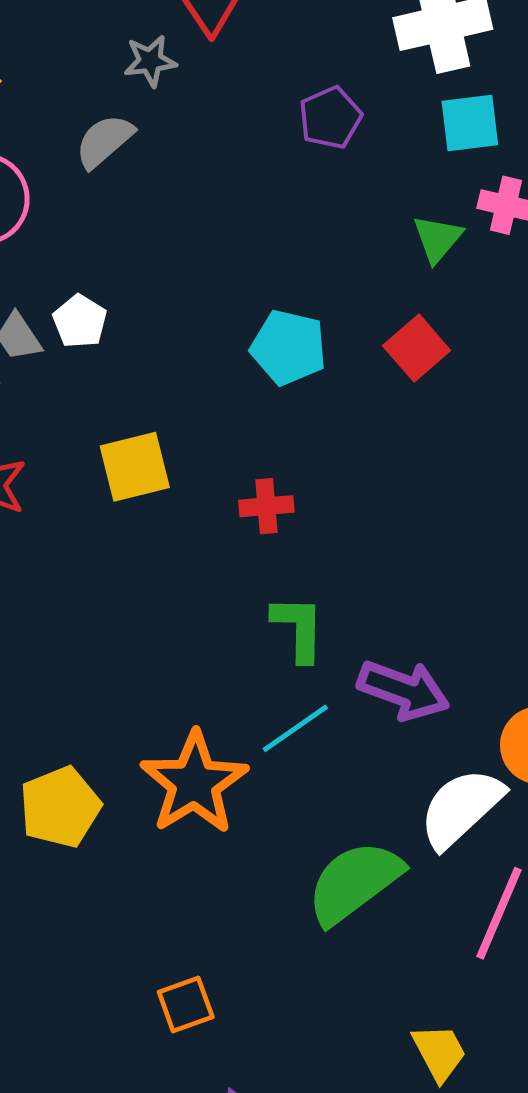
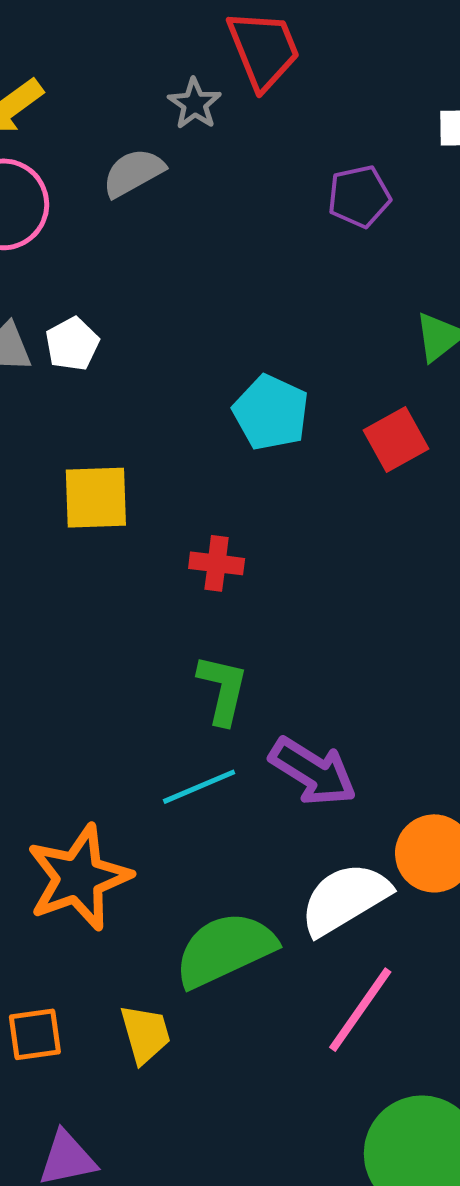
gray star: (150, 61) -> (195, 104), turned 30
orange star: (194, 783) -> (79, 878), moved
yellow trapezoid: (439, 1052) -> (145, 1034), moved

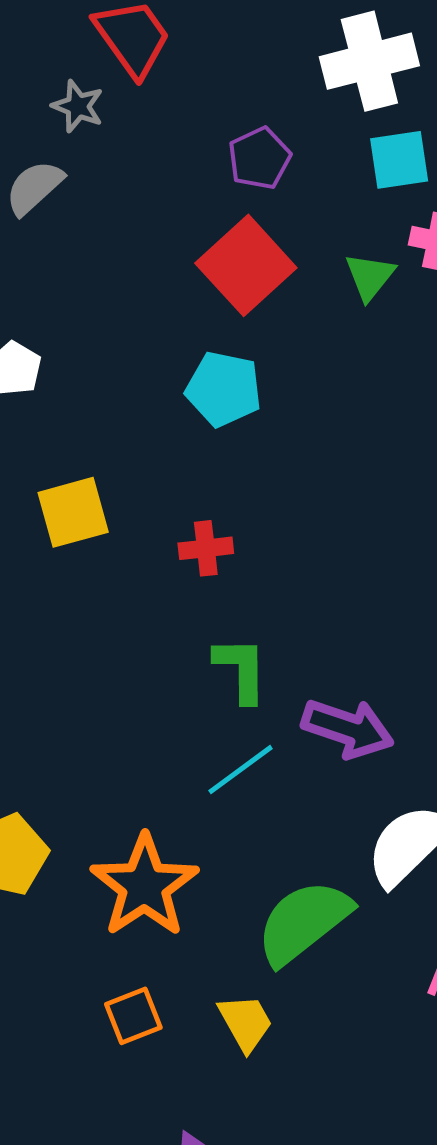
red square: (396, 440) -> (246, 265), moved, size x1.5
orange square: (35, 1034) -> (133, 1016), moved

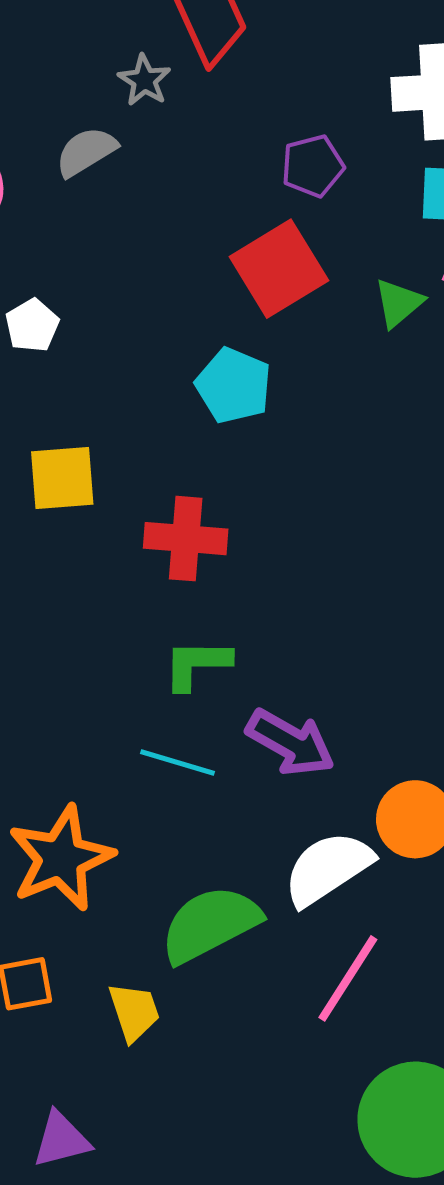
red cross: (206, 548) -> (186, 539), size x1.5
green L-shape: (241, 669) -> (197, 664), turned -100
cyan line: (240, 770) -> (177, 762), turned 42

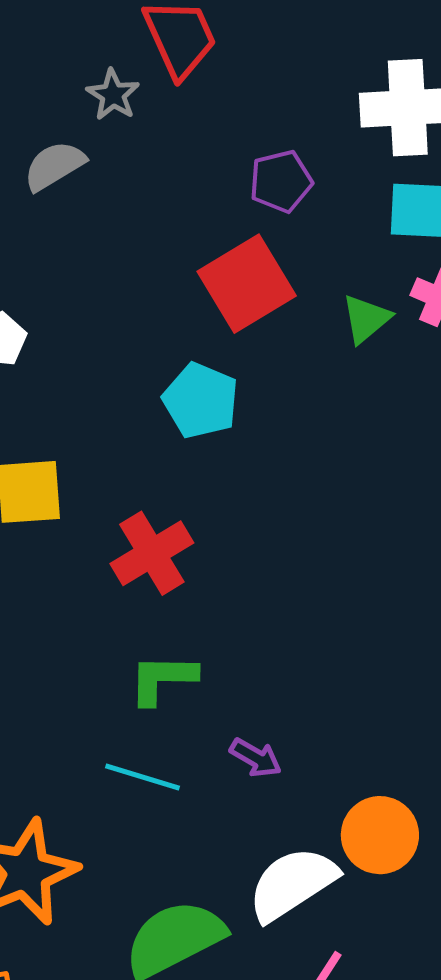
red cross: (186, 539) -> (152, 553), turned -36
purple arrow: (290, 743) -> (256, 758), size x0.6

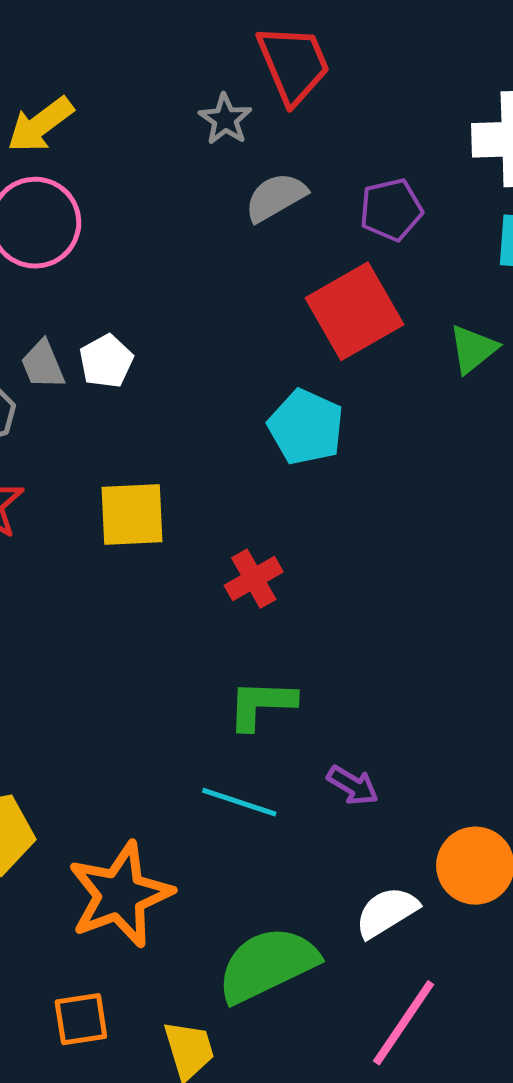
gray semicircle: (54, 166) -> (276, 197), moved
red cross: (152, 553) -> (254, 579), size x0.7
white semicircle: (292, 884) -> (387, 912), size x0.7

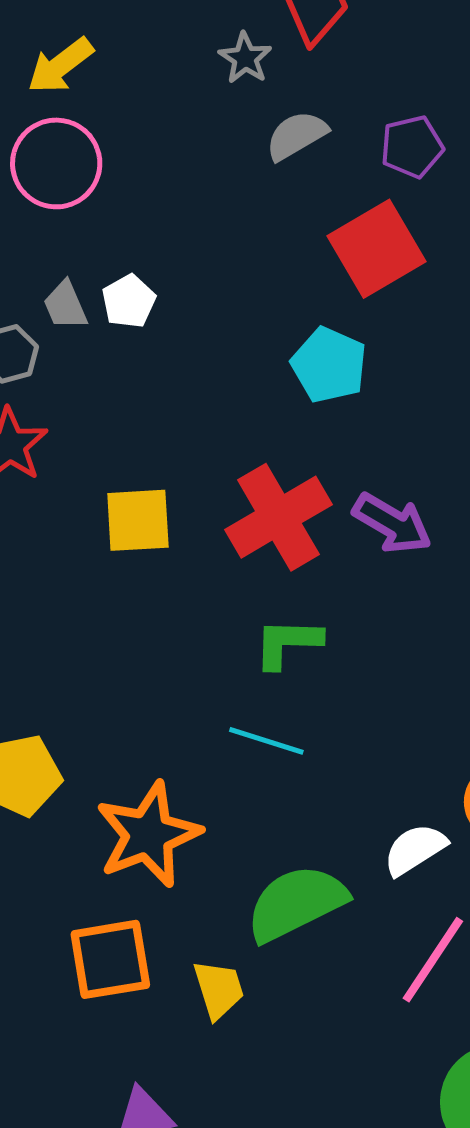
yellow square: (132, 514) -> (138, 520), moved
red cross: (254, 579) -> (278, 517), size x1.8
purple arrow: (353, 785) -> (392, 523), moved, size x1.5
orange square: (81, 1019) -> (110, 959), size x1.5

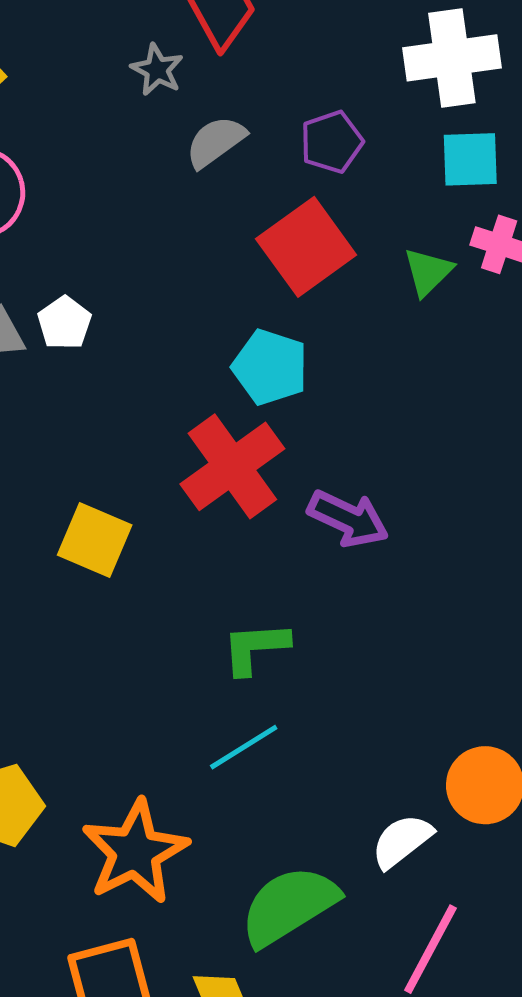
red cross: (278, 517) -> (232, 466), moved
yellow square: (138, 520) -> (95, 540), turned 32
cyan line: (266, 741) -> (244, 747), turned -44

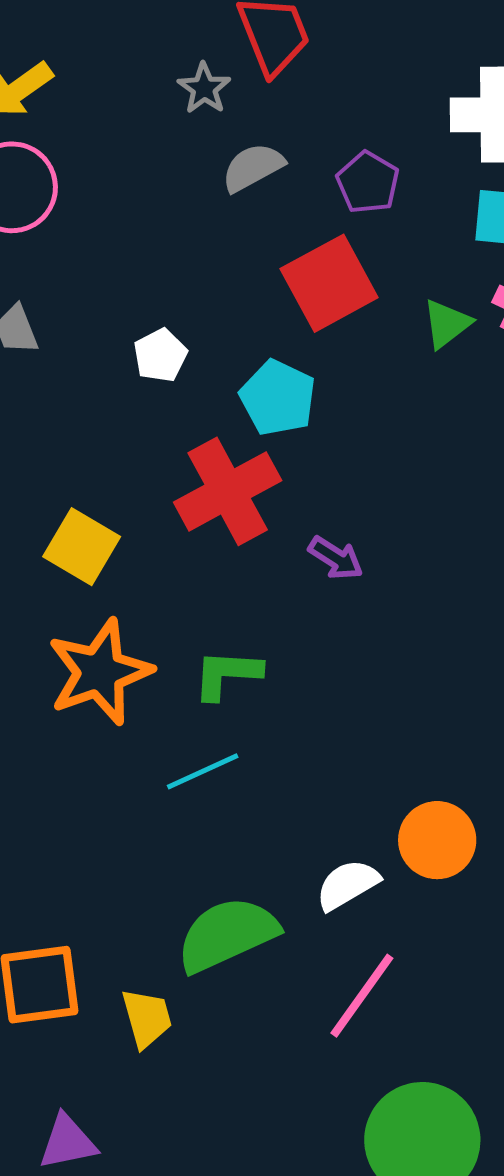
purple pentagon: (332, 142) -> (368, 182), turned -30
white pentagon: (64, 323) -> (160, 355), moved
purple arrow: (348, 519) -> (336, 558), size x0.7
orange star: (135, 852) -> (100, 672), moved

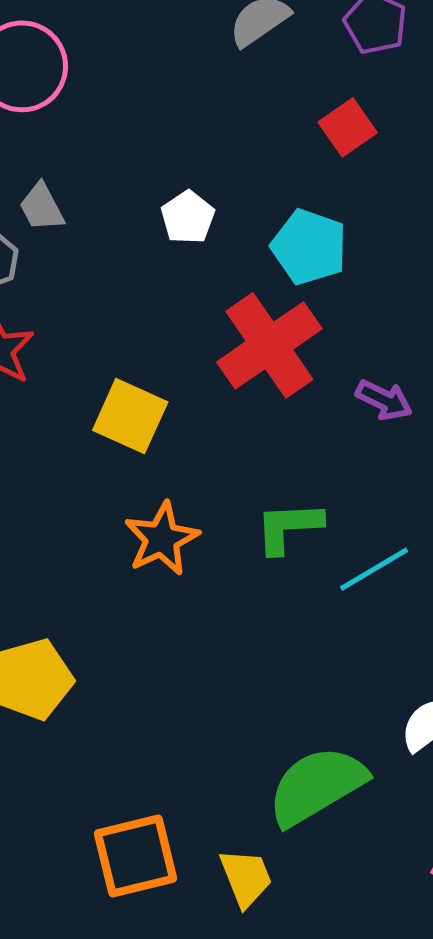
red square: (329, 283) -> (348, 127), size x0.6
orange star: (100, 672) -> (162, 539), size x0.7
cyan line: (203, 771) -> (374, 569), moved

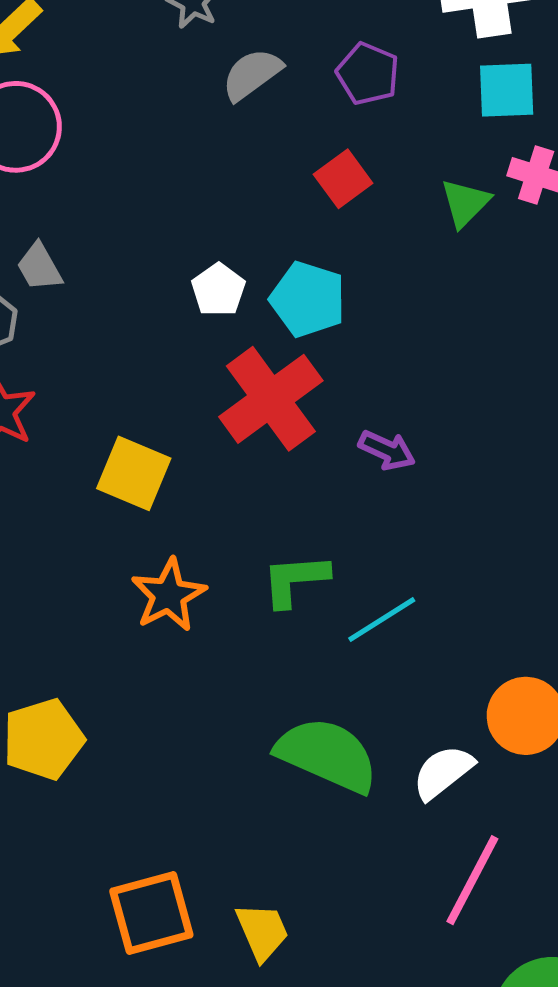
white pentagon: (188, 217) -> (218, 290), moved
green semicircle: (317, 786) -> (327, 755), moved, turned 56

